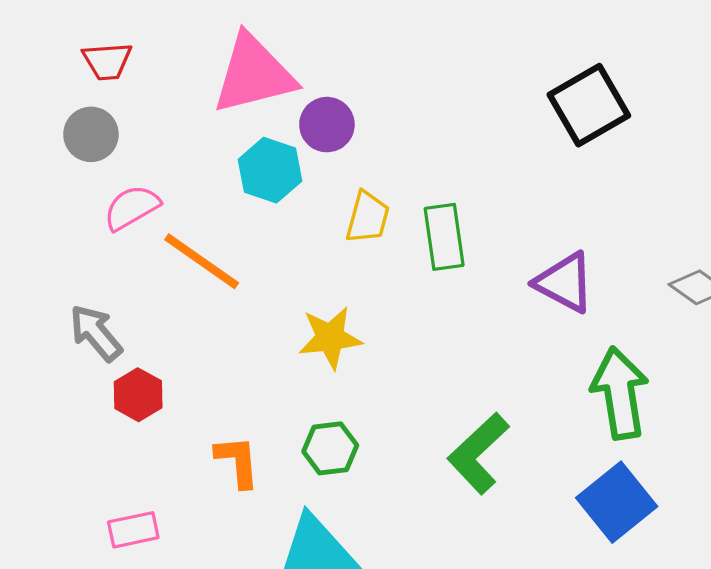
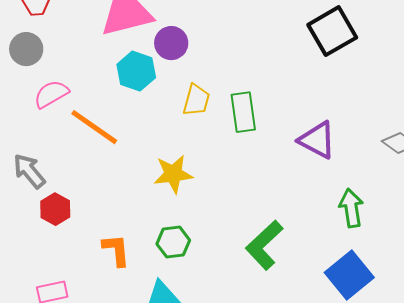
green arrow: (620, 393) -> (351, 208), size x0.7

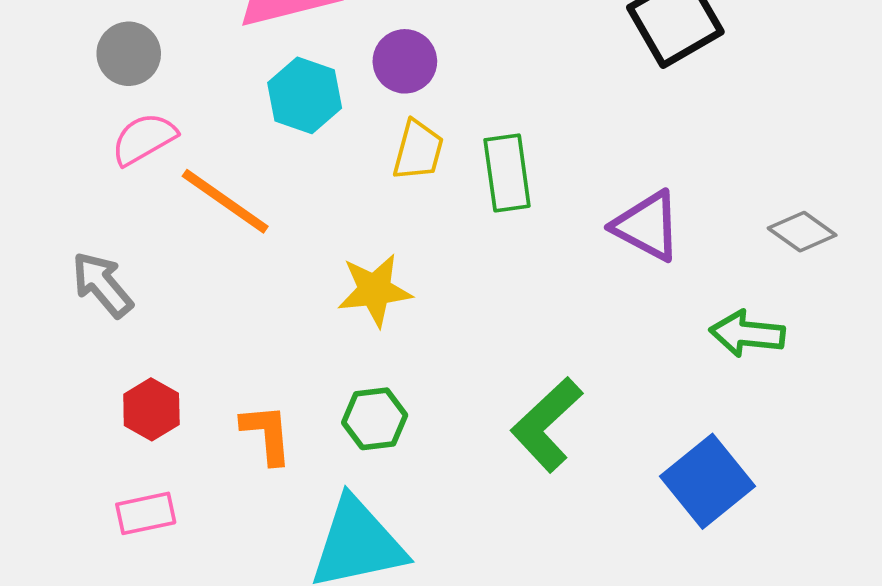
purple circle: (171, 43) -> (405, 61), moved
gray circle: (26, 49) -> (129, 54), moved
green arrow: (351, 208) -> (747, 334), moved, turned -75
red hexagon: (55, 209) -> (151, 409), moved

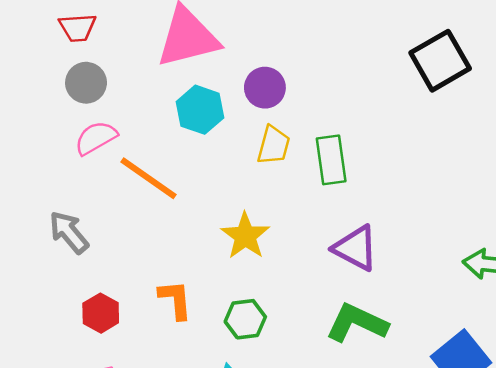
purple triangle: (647, 226) -> (356, 248), moved
yellow star: (375, 290) -> (245, 236), turned -30
green L-shape: (547, 425) -> (357, 323), turned 68
orange L-shape: (267, 434) -> (175, 300), moved

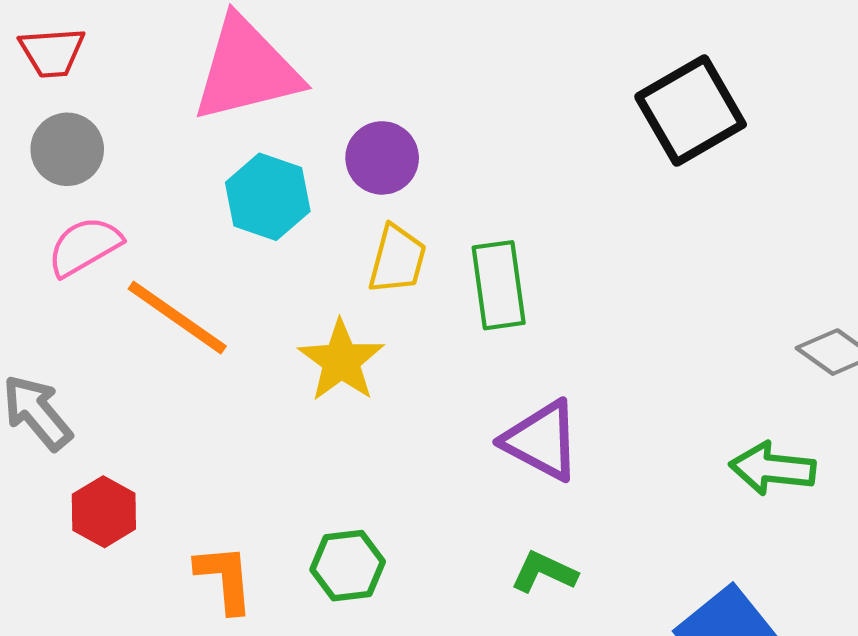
yellow star: (245, 236) -> (341, 361), moved
orange L-shape: (175, 300) -> (225, 579), moved
red hexagon: (101, 313) -> (104, 512), moved
green L-shape: (357, 323) -> (544, 572), size x0.6

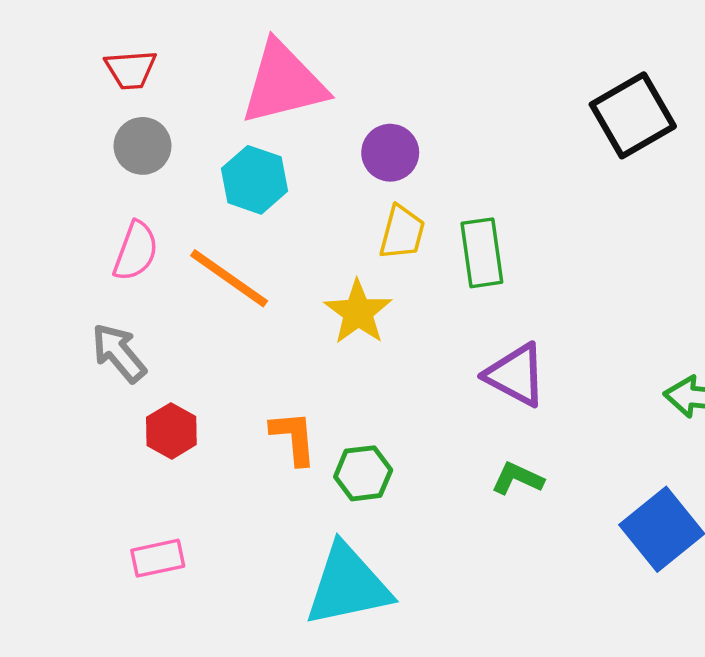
cyan hexagon: (268, 197) -> (254, 180), moved
pink semicircle: (84, 246) -> (136, 251), moved, turned 140
orange L-shape: (225, 579) -> (294, 438), moved

